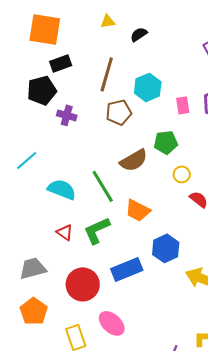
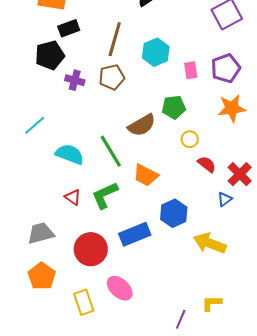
brown pentagon: (119, 112) -> (112, 77), moved

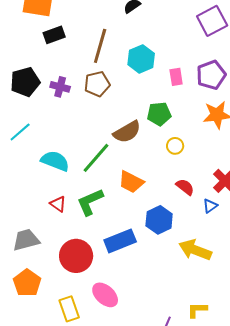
black pentagon: (50, 55) -> (25, 82), moved
green line: (111, 151) -> (96, 158), turned 72
red semicircle: (207, 164) -> (185, 187), moved

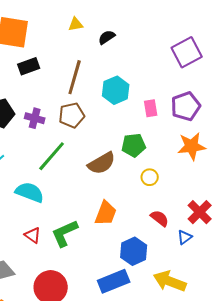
green line: (96, 158) -> (52, 156), moved
orange trapezoid: (131, 182) -> (106, 213), turned -96
blue rectangle: (120, 241) -> (114, 281), moved

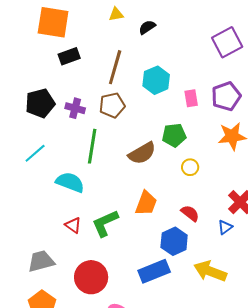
green line: (52, 156) -> (92, 146), turned -32
red semicircle: (160, 218) -> (190, 213), moved

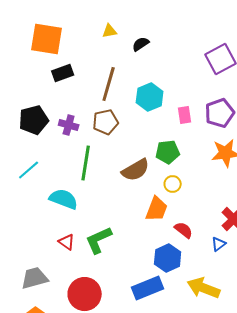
yellow circle: (190, 167) -> (173, 184), moved
orange trapezoid: (146, 203) -> (157, 209), moved

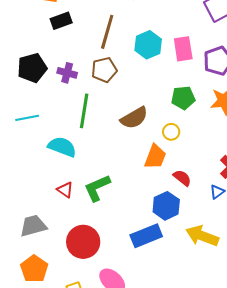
pink rectangle: (185, 115) -> (183, 49), moved, size x1.4
green pentagon: (168, 152) -> (183, 98), moved
cyan line: (29, 170) -> (27, 118), turned 30

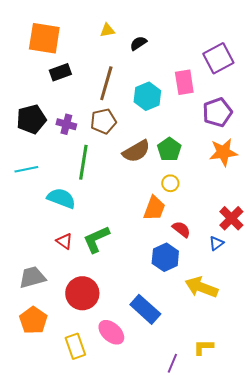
pink rectangle: (183, 49) -> (184, 82), moved
green pentagon: (183, 98) -> (169, 149), moved, turned -30
brown semicircle: (134, 118) -> (136, 151), moved
blue rectangle: (146, 236) -> (145, 309), moved, turned 64

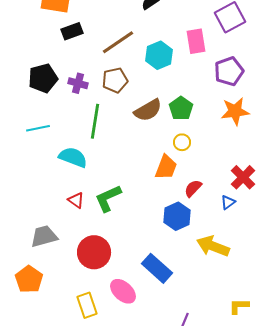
brown line: (106, 83) -> (118, 42), turned 40
red semicircle: (181, 229) -> (193, 188), turned -84
orange pentagon: (33, 320) -> (29, 279), moved
yellow L-shape: (203, 347) -> (239, 306), moved

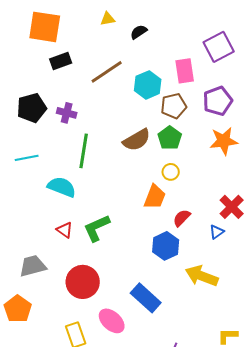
brown pentagon: (115, 80) -> (174, 106), moved

